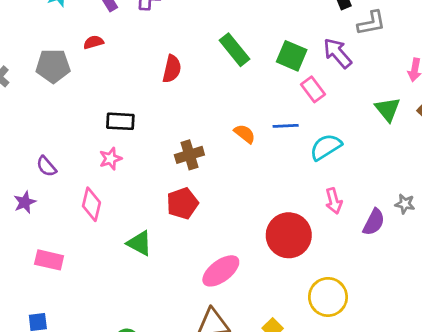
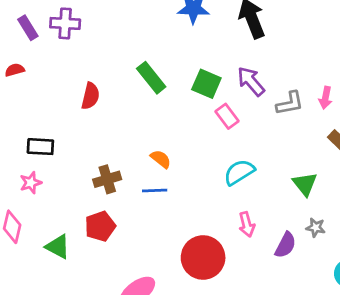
gray L-shape: (371, 23) -> (290, 103), moved
green triangle: (388, 109) -> (305, 184), moved
blue line: (286, 126) -> (155, 190), moved
green triangle: (139, 243) -> (58, 247), moved

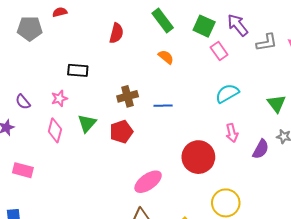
orange semicircle: (161, 159) -> (166, 57), moved
pink star: (31, 183) -> (59, 98), moved
green triangle: (58, 247) -> (87, 123), moved, turned 42

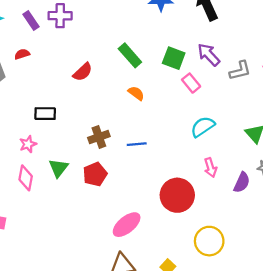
red semicircle: (116, 33) -> (83, 72), turned 36

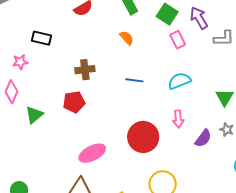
blue line: (137, 144) -> (134, 80), moved
green triangle: (58, 168) -> (34, 115), moved

